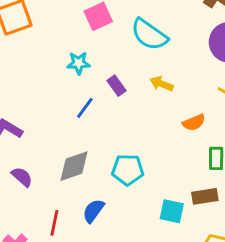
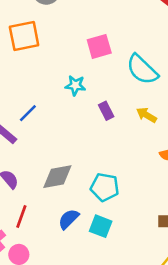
blue line: (85, 108) -> (28, 113), moved
cyan square: (172, 211) -> (101, 226), moved
red line: (54, 223) -> (21, 217), moved

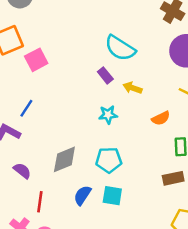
pink square: (99, 46) -> (36, 60), moved
cyan star: (75, 85) -> (108, 115), moved
purple rectangle: (106, 111) -> (105, 75), moved

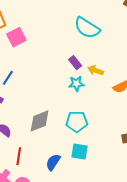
purple rectangle: (105, 75) -> (75, 63), moved
yellow arrow: (132, 88) -> (96, 70), moved
blue semicircle: (82, 195) -> (53, 162), moved

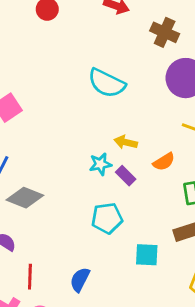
purple rectangle: (75, 63) -> (126, 176), moved
gray diamond: (40, 121) -> (25, 198), moved, turned 50
cyan square: (80, 152) -> (147, 255), moved

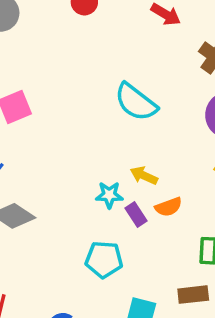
orange semicircle: (164, 162) -> (169, 207), moved

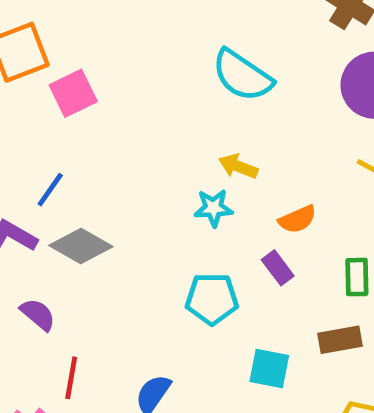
yellow arrow: (144, 176) -> (238, 166), moved
purple rectangle: (136, 214) -> (278, 268), moved

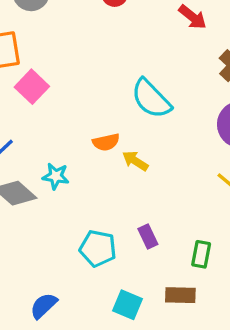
pink square: (73, 93) -> (32, 87), turned -32
cyan star: (213, 208) -> (56, 176), moved
orange semicircle: (297, 219) -> (106, 142), moved

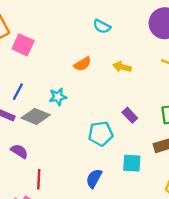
cyan semicircle: (151, 99) -> (102, 26), size x0.6
yellow arrow: (135, 161) -> (122, 67), moved
blue semicircle: (44, 306) -> (94, 178), moved

